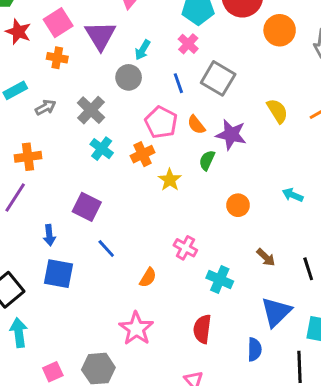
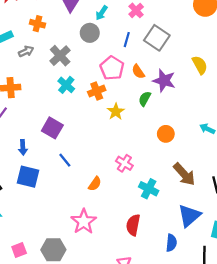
orange cross: (57, 58) -> (37, 24), moved
blue line: (178, 83) -> (127, 40), turned 32
brown arrow: (266, 257) -> (184, 174), size x1.6

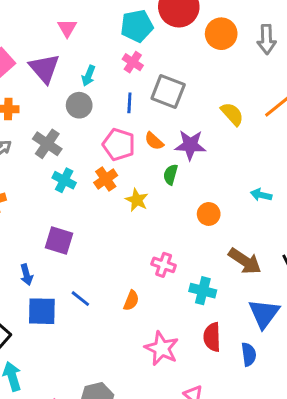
blue line: (65, 160) -> (80, 299), moved
pink star: (84, 222) -> (162, 348), moved
red semicircle: (133, 225) -> (212, 337), moved

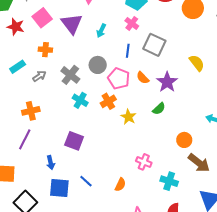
gray circle: (79, 105) -> (98, 65), moved
purple star: (190, 145) -> (167, 82), turned 30
green semicircle: (171, 175) -> (159, 109), moved, turned -152
orange circle: (209, 214) -> (184, 140), moved

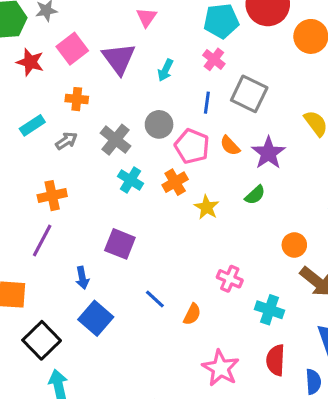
blue line: (86, 181) -> (155, 299), moved
blue square: (59, 188) -> (96, 318), turned 35

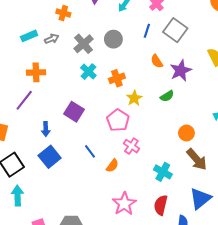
cyan rectangle: (32, 125) -> (29, 36), moved
pink pentagon: (192, 146) -> (118, 120), moved
pink cross: (230, 279) -> (131, 146), moved

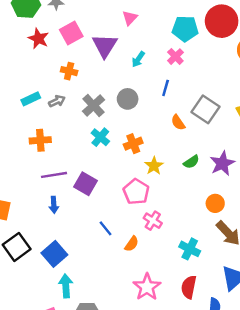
gray square: (175, 30) -> (206, 109), moved
purple star: (181, 71) -> (222, 163), moved
purple line: (24, 100) -> (54, 175), moved, turned 45
blue square: (50, 157) -> (54, 254), moved
cyan arrow: (18, 196) -> (66, 286), moved

